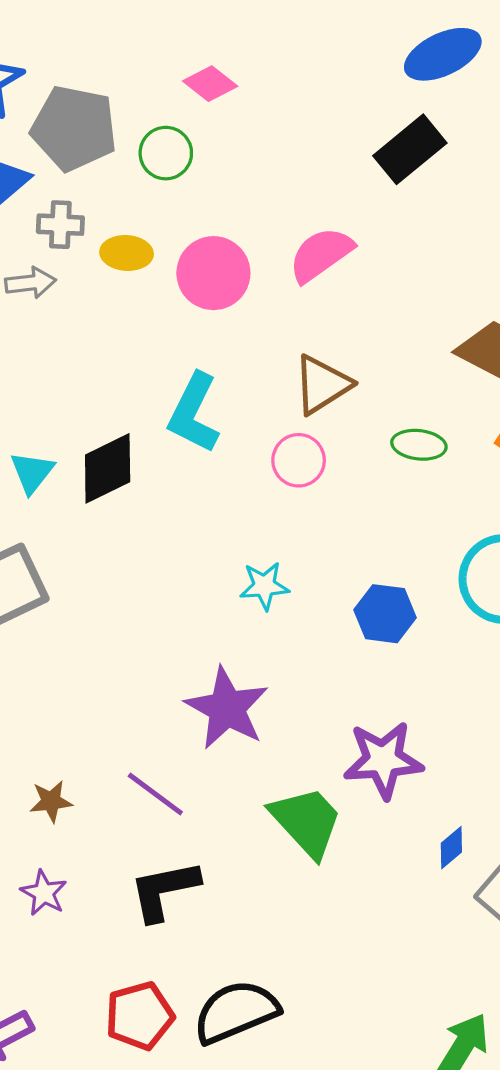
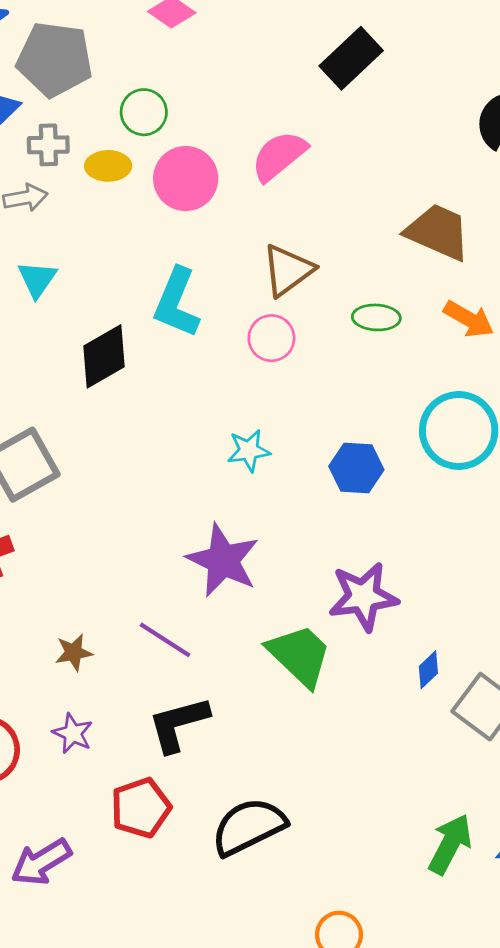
green circle: (166, 153) -> (144, 112), moved
cyan triangle: (32, 472) -> (37, 279), moved
red pentagon: (140, 1016) -> (141, 808), moved

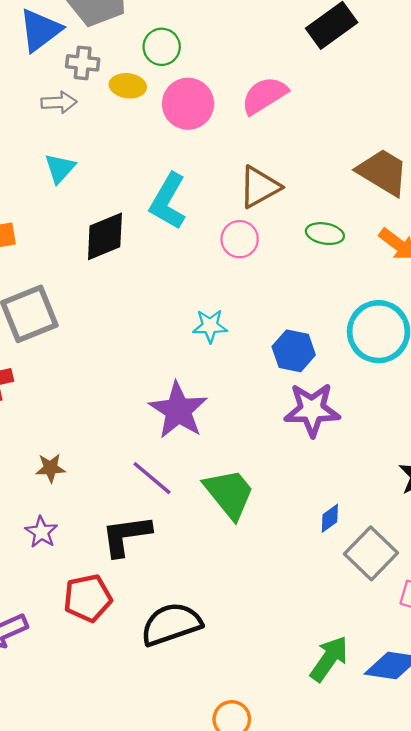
purple star: (363, 597) -> (312, 410), moved
purple line: (165, 640) -> (152, 478), moved

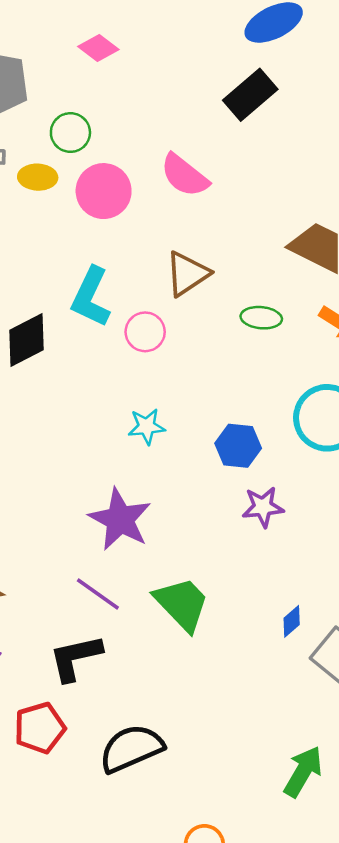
pink semicircle: (264, 95) -> (184, 175), turned -105
pink circle: (240, 239) -> (145, 332), moved
purple star: (312, 410) -> (263, 507), size x0.7

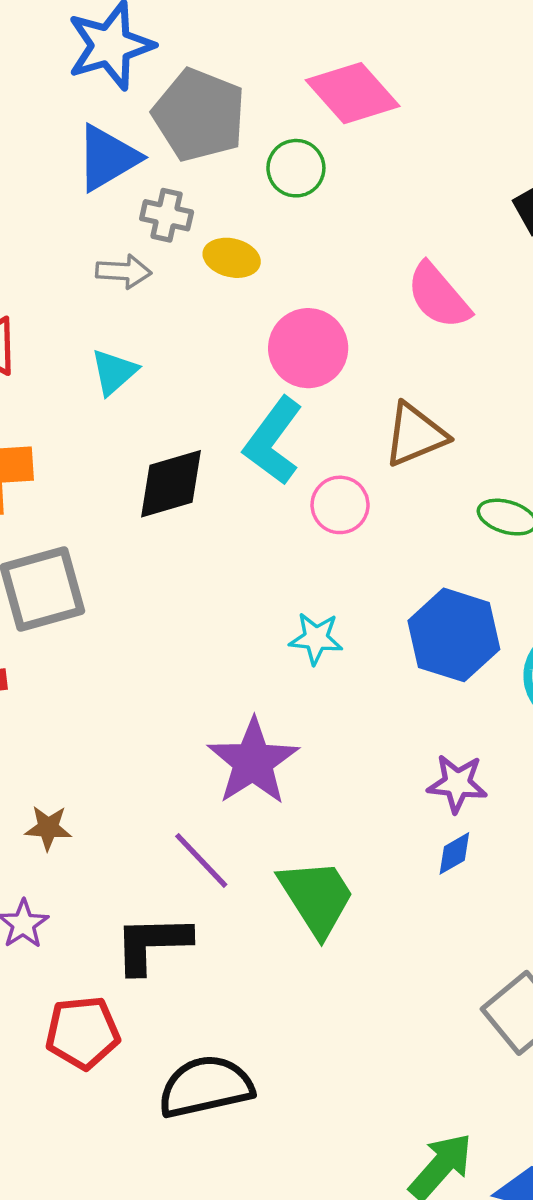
pink diamond: (98, 48) -> (353, 93), size x1.6
green circle: (70, 133) -> (296, 168), moved
pink circle: (104, 191) -> (308, 348), moved
blue hexagon: (238, 446) -> (454, 635), moved, size x1.4
blue diamond: (292, 621) -> (454, 853), moved

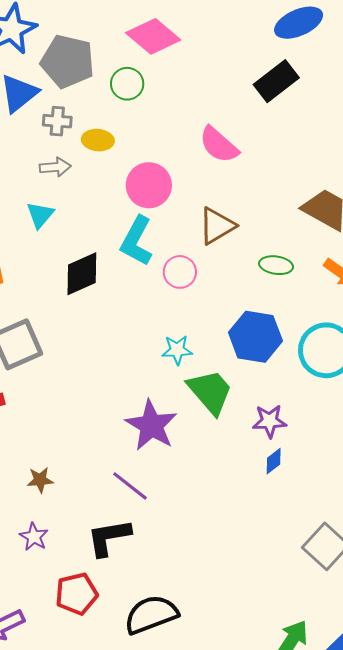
gray arrow: (124, 271) -> (55, 167), moved
green trapezoid: (317, 897) -> (210, 392), moved

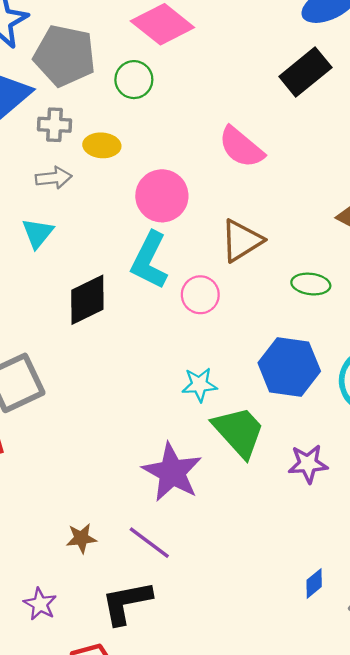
blue diamond: (274, 461) -> (314, 583), moved
brown star: (40, 480) -> (81, 538), moved

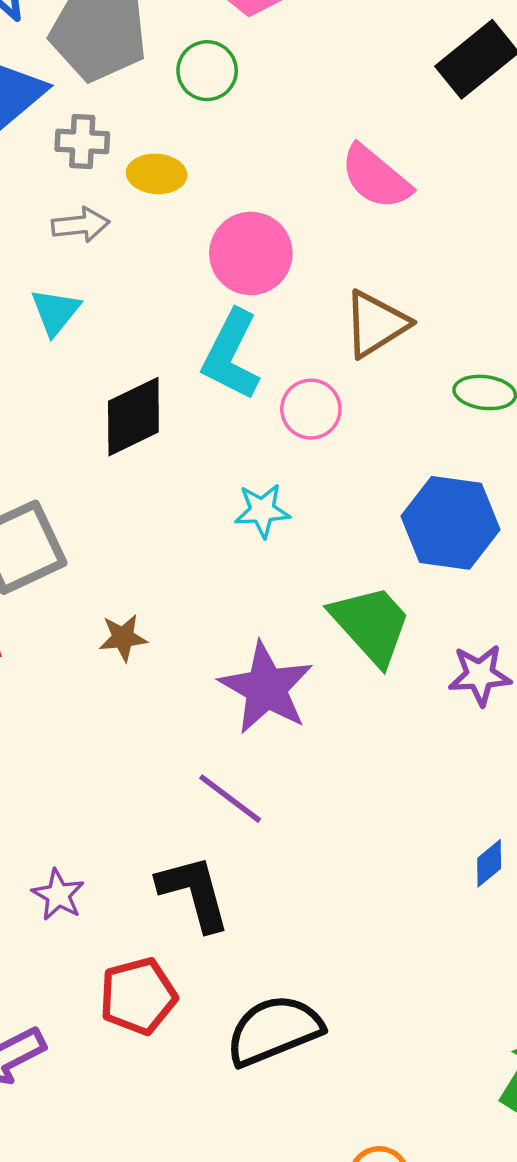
cyan star: (199, 385) -> (262, 511), moved
brown star: (81, 538) -> (123, 638), moved
black L-shape: (126, 603) -> (194, 893), turned 86

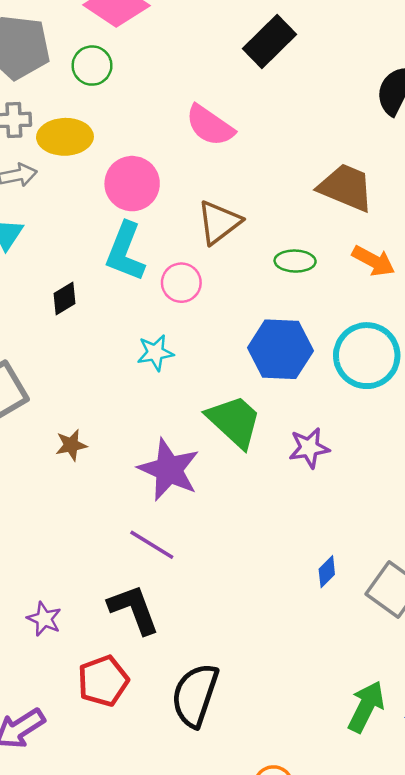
yellow ellipse: (157, 174) -> (65, 137), size x1.4
black diamond: (133, 417) -> (65, 299), size x0.6
black semicircle: (274, 1030) -> (195, 695), turned -44

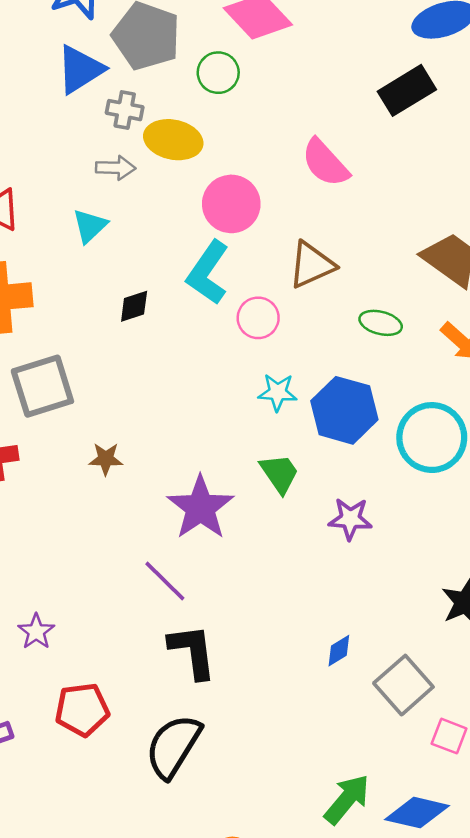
cyan star: (155, 353) -> (278, 392), moved
green trapezoid: (234, 421) -> (279, 473), size x0.7
black L-shape: (134, 609) -> (193, 651), moved

